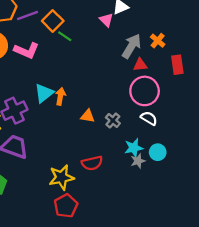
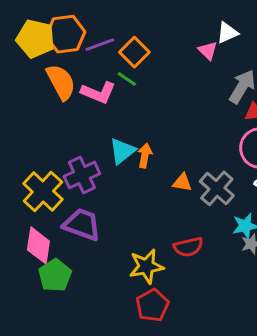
green line: (65, 36) -> (127, 79), moved
gray cross: (113, 120) -> (217, 188), size x1.6

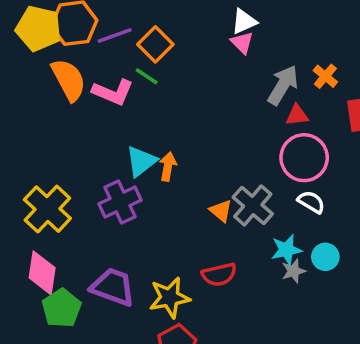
white triangle: (227, 33) -> (244, 21), moved
purple cross: (82, 175) -> (120, 202), moved
orange triangle: (182, 182) -> (221, 211), moved, turned 30
purple trapezoid: (82, 224) -> (113, 287), moved

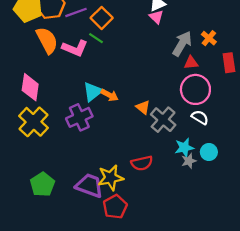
orange arrow: (168, 167) -> (109, 95), turned 108
orange triangle: (221, 211) -> (143, 107), moved
pink diamond: (42, 273) -> (30, 87), moved
purple trapezoid: (113, 287) -> (89, 186), moved

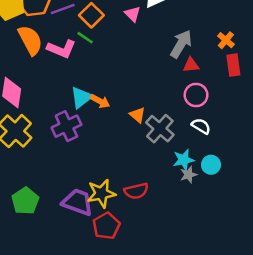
pink triangle: (156, 17) -> (132, 14), moved
orange cross: (209, 38) -> (226, 40), moved
pink circle: (195, 89) -> (196, 95), size x0.7
red semicircle: (142, 163) -> (136, 191), moved

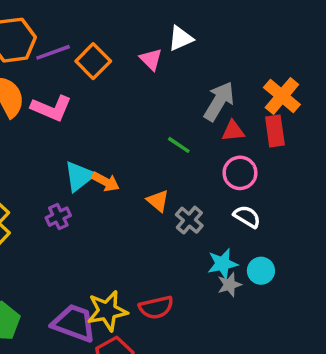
green line: (85, 38) -> (179, 145), moved
orange cross: (226, 40) -> (282, 96), size x1.5
red rectangle: (233, 65) -> (275, 131), moved
purple cross: (66, 126) -> (58, 217), size x0.6
gray cross: (160, 129) -> (189, 220), size x0.7

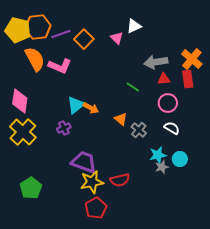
gray arrow: (219, 101) -> (156, 62), turned -130
purple trapezoid: (74, 323) -> (84, 162), moved

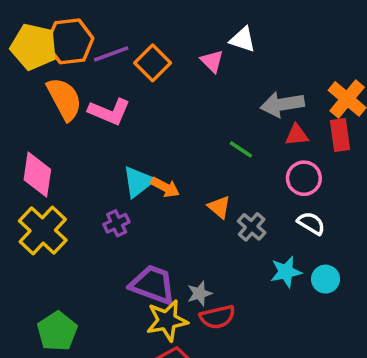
white triangle: (134, 26) -> (243, 40), turned 42
gray star: (162, 167) -> (199, 293), moved

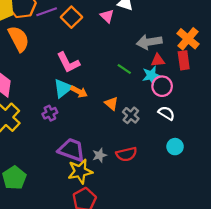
pink L-shape: (109, 112) -> (68, 62), moved, turned 40
cyan star: (286, 272) -> (151, 75), moved
red semicircle: (217, 317) -> (126, 154), moved

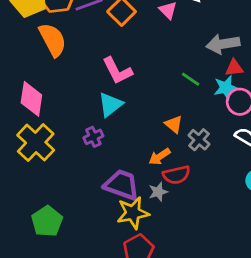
orange arrow: (79, 92) -> (160, 157), moved, turned 119
red semicircle: (126, 154) -> (176, 175), moved

